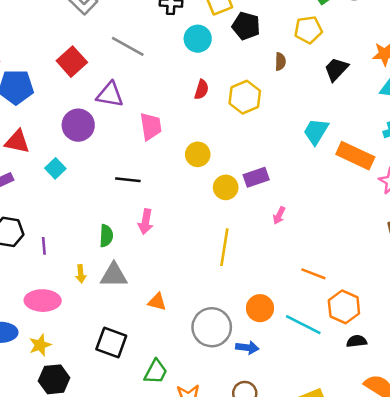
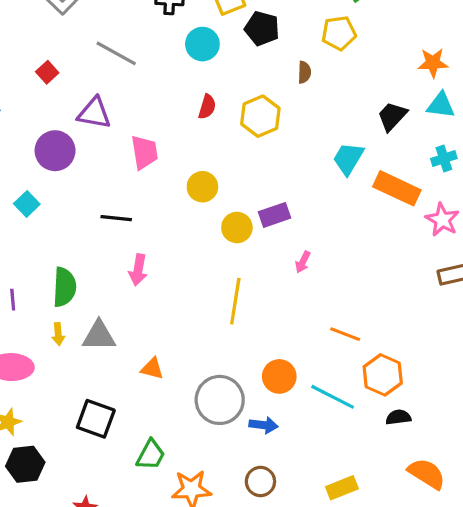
red square: (72, 62) -> (47, 72), size x0.6
black trapezoid: (336, 69) -> (392, 116), moved
green semicircle: (106, 236) -> (64, 287), moved, size x1.4

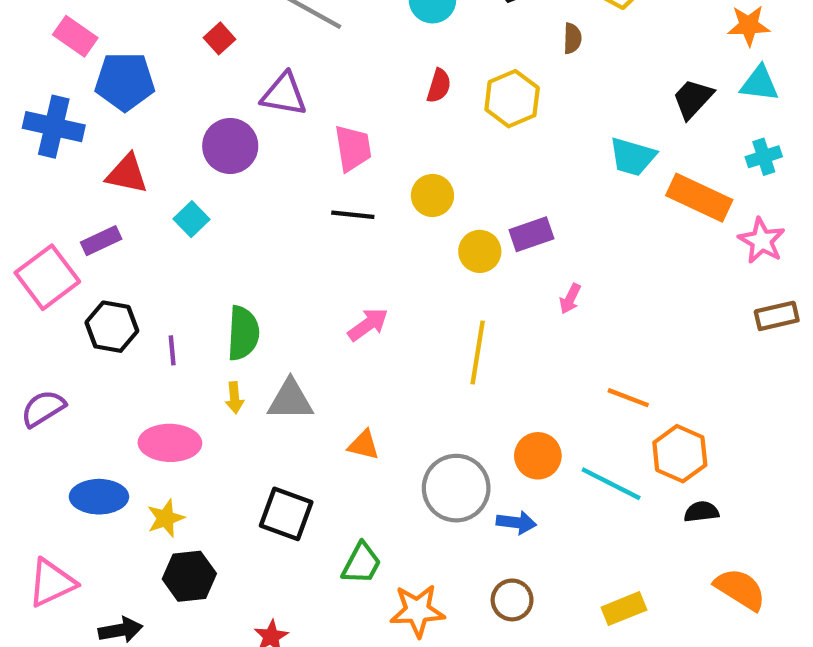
cyan trapezoid: (348, 159) -> (633, 157), turned -105
black line: (116, 218) -> (353, 215), moved
pink arrow: (138, 270) -> (368, 325), moved, turned -136

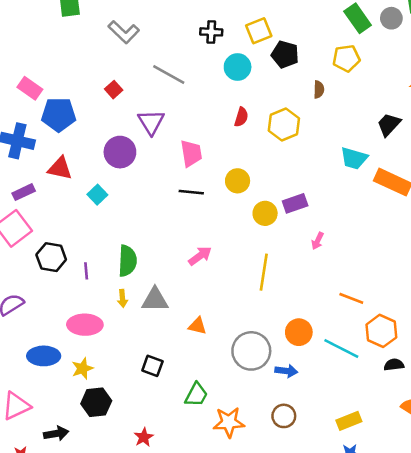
purple triangle: (284, 94) -> (151, 122), turned 48
purple rectangle: (101, 241) -> (24, 192), moved
black square: (286, 514) -> (152, 366), size x0.7

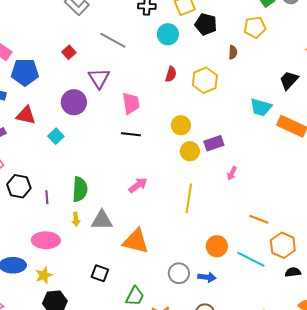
yellow circle: (238, 181) -> (181, 125), moved
orange triangle: (197, 326) -> (136, 241), size x1.8
gray circle: (251, 351) -> (179, 273), moved, size x0.7

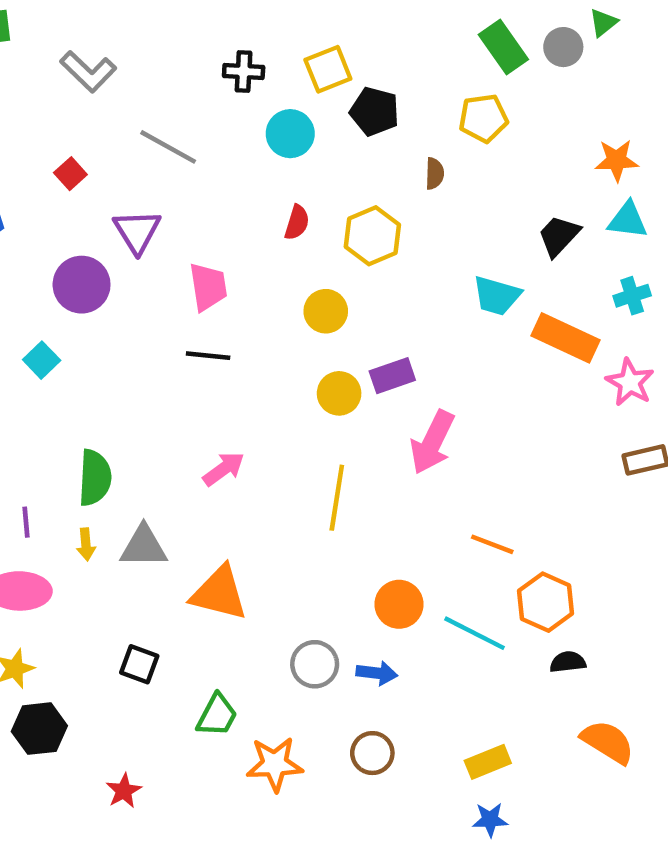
yellow circle: (181, 125) -> (326, 311), moved
pink arrow: (232, 173) -> (432, 442), size x2.0
purple line: (47, 197) -> (26, 522), moved

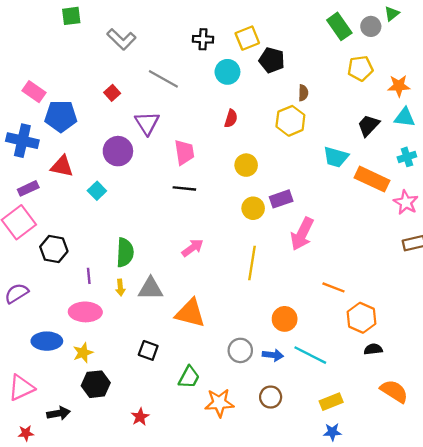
yellow pentagon: (483, 118) -> (360, 68), moved
yellow hexagon: (372, 236) -> (290, 121), moved
cyan line: (474, 633) -> (310, 355), moved

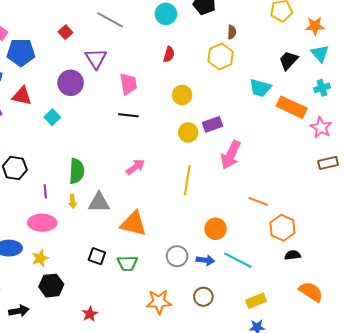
cyan triangle: (405, 117) -> (320, 53), turned 42
green trapezoid: (189, 377) -> (127, 263), moved, turned 60

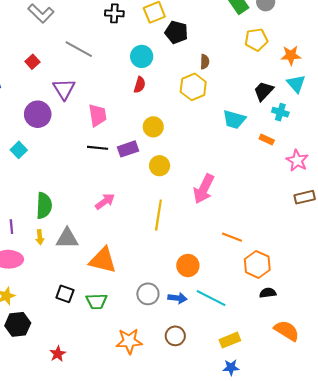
cyan circle: (166, 14) -> (142, 56), moved
cyan cross: (322, 88) -> (280, 112), moved, turned 35
orange rectangle: (292, 107) -> (267, 139), size x0.5
purple rectangle: (213, 124) -> (128, 149), moved

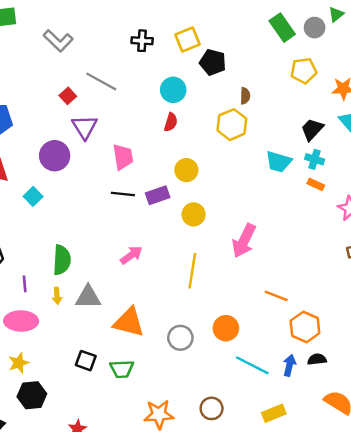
red square: (32, 62) -> (68, 96), moved
cyan cross: (280, 112) -> (315, 159), moved
gray circle: (148, 294) -> (180, 338), moved
blue arrow: (177, 298) -> (289, 365), moved, turned -84

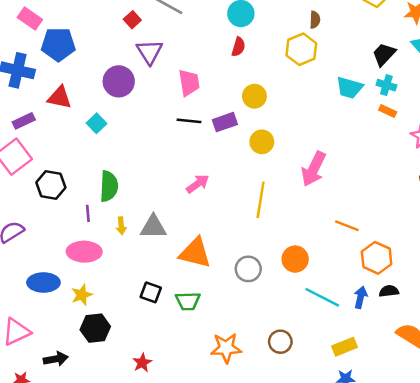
green semicircle: (62, 260) -> (109, 186), moved

